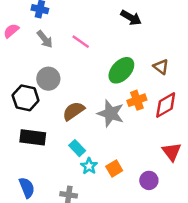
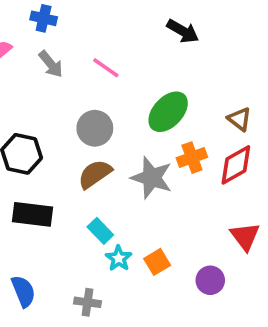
brown triangle: (161, 67) -> (240, 119), moved
gray circle: (48, 79) -> (95, 128), moved

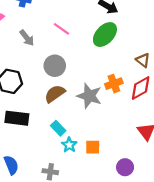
gray arrow: (51, 64) -> (27, 38), moved
green ellipse: (168, 112) -> (105, 34), moved
orange square: (157, 262) -> (93, 147), turned 32
purple circle: (210, 280) -> (125, 167), moved

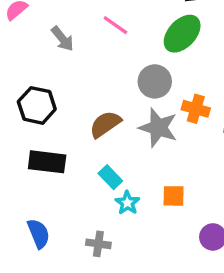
gray circle: (55, 66) -> (155, 81), moved
orange cross: (114, 84) -> (196, 109), turned 36
orange square: (93, 147) -> (174, 196), moved

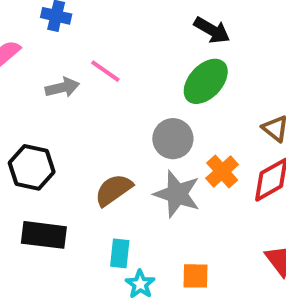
pink line: (115, 25) -> (105, 71), moved
gray arrow: (62, 39) -> (62, 87), turned -64
orange cross: (196, 109) -> (222, 171), turned 32
cyan rectangle: (110, 177) -> (120, 253), turned 50

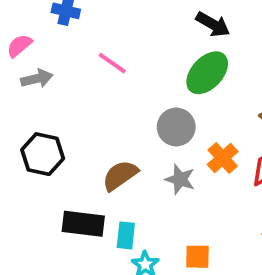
gray arrow: (62, 87) -> (37, 79), moved
gray star: (177, 194) -> (180, 179), size x0.7
black rectangle: (44, 235) -> (83, 224), moved

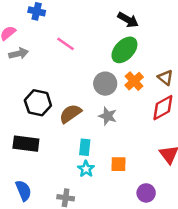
black hexagon: (43, 154) -> (38, 103), moved
orange cross: (223, 158) -> (134, 81), moved
black rectangle: (83, 224) -> (26, 144), moved
cyan rectangle: (126, 235) -> (85, 147), moved

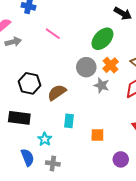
black arrow: (128, 20) -> (123, 13), moved
gray star: (108, 116) -> (101, 85), moved
cyan star: (86, 169) -> (45, 139), moved
blue semicircle: (23, 191) -> (27, 157), moved

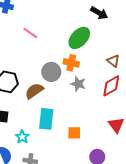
orange cross: (111, 65) -> (71, 63), moved, turned -35
gray circle: (86, 67) -> (51, 72), moved
cyan rectangle: (69, 121) -> (46, 119), size x1.5

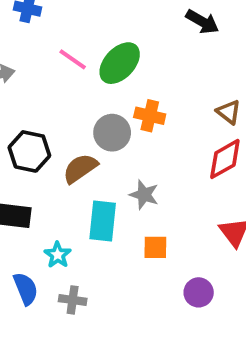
green ellipse: (79, 38) -> (120, 63), moved
gray star: (78, 84) -> (144, 195), moved

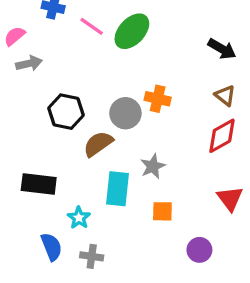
black arrow: (202, 22) -> (222, 49), moved
pink line: (73, 59) -> (92, 26), moved
green ellipse: (120, 63) -> (132, 31), moved
black hexagon: (29, 151) -> (66, 112), moved
gray star: (144, 195) -> (153, 166), turned 30

